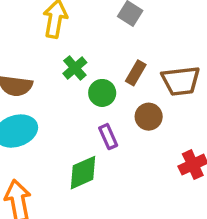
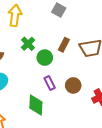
brown circle: (149, 117) -> (73, 85), moved
green diamond: (83, 173) -> (36, 105), turned -60

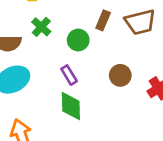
green cross: (28, 44) -> (41, 27), moved
purple rectangle: (50, 83) -> (69, 75), moved

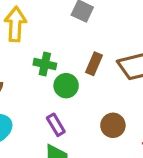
green cross: (41, 27) -> (45, 64), moved, turned -30

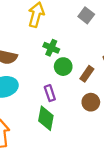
brown rectangle: (94, 64) -> (87, 74), moved

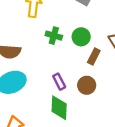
green circle: (63, 67) -> (81, 37), moved
brown circle: (91, 102) -> (87, 85), moved

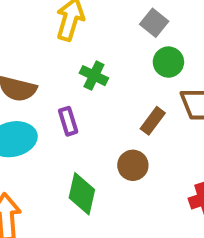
green circle: (81, 37) -> (168, 62), moved
purple rectangle: (59, 82) -> (68, 121), moved

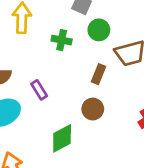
green cross: (94, 76) -> (62, 40), moved
green diamond: (82, 194) -> (62, 138), turned 64

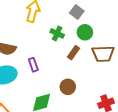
brown rectangle: (98, 74) -> (74, 53), moved

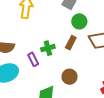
green cross: (57, 33) -> (48, 48), moved, turned -32

